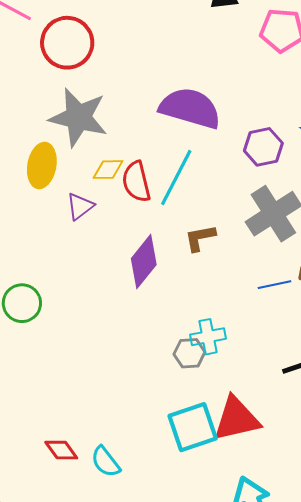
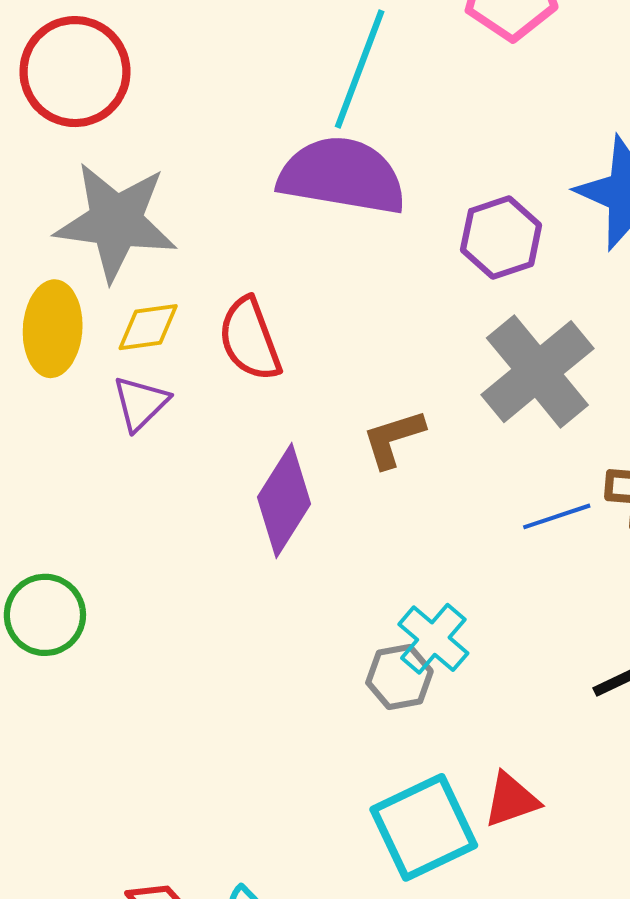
yellow diamond: (108, 170) -> (148, 327), moved
cyan line: (176, 178) -> (360, 69), moved
cyan cross: (208, 337) -> (433, 639), turned -32
red triangle: (236, 419) -> (511, 800), size x0.6

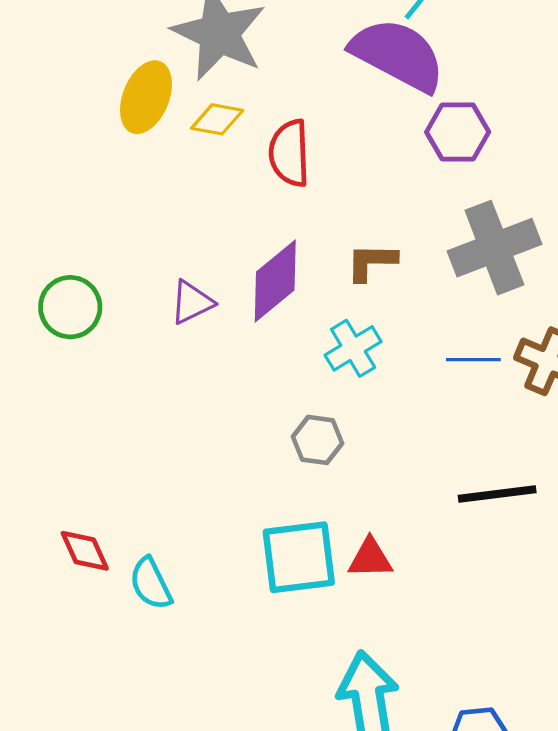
purple hexagon: (501, 238) -> (458, 132), moved
purple triangle: (141, 403) -> (192, 302), moved
cyan cross: (433, 639) -> (353, 348), moved

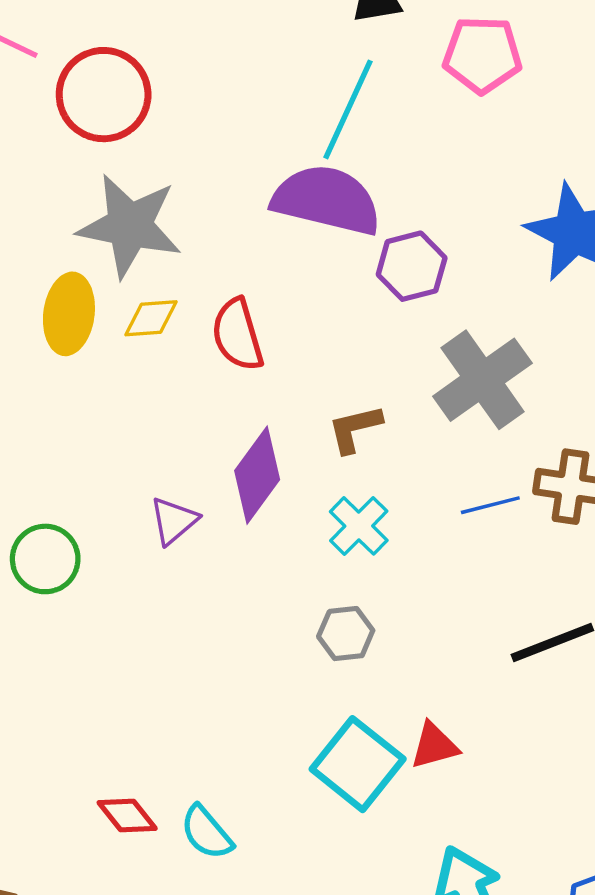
cyan square: (299, 557) -> (358, 764), turned -30

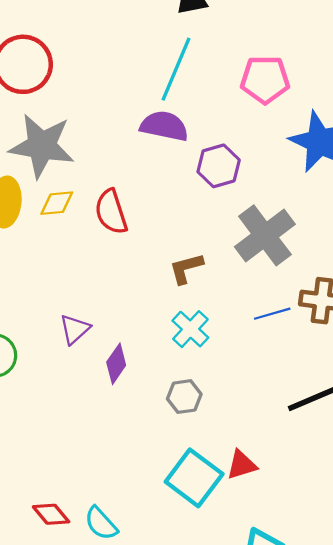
pink pentagon: (482, 55) -> (265, 80), moved
purple semicircle: (327, 200) -> (164, 126), size x0.7
purple diamond: (257, 475) -> (116, 364), moved, size x0.7

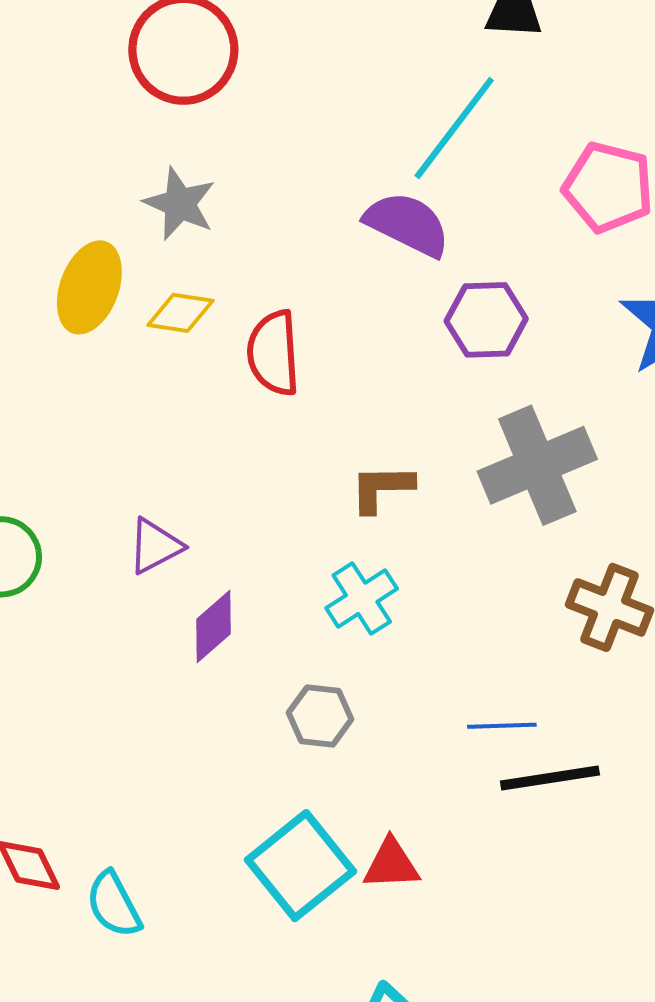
gray star: (42, 146) -> (180, 204), size x0.6
blue line: (272, 314) -> (502, 726), moved

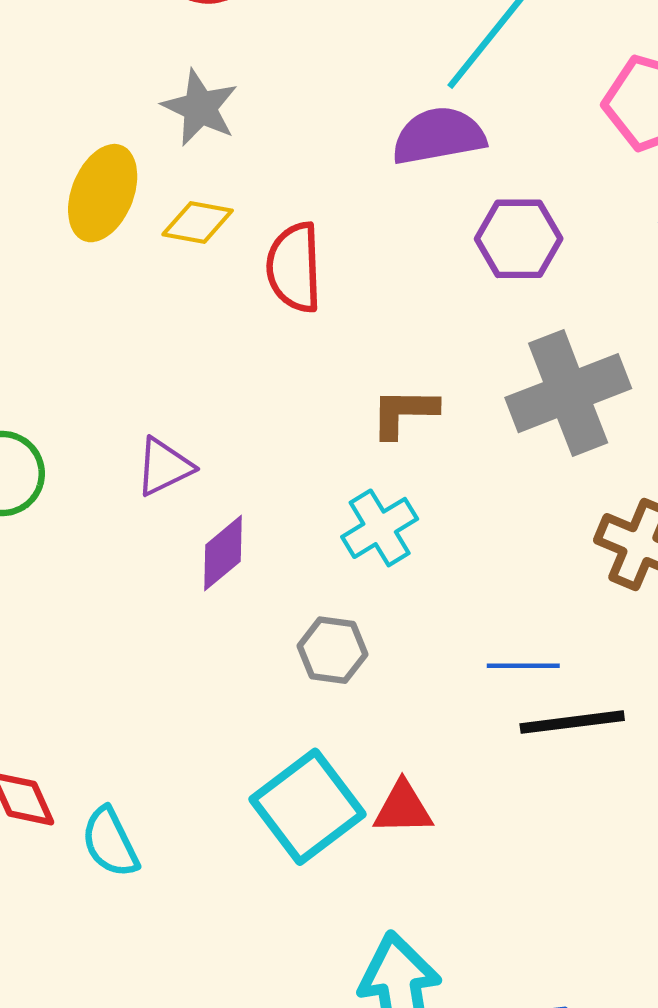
purple semicircle: (407, 224) -> (439, 136), turned -38

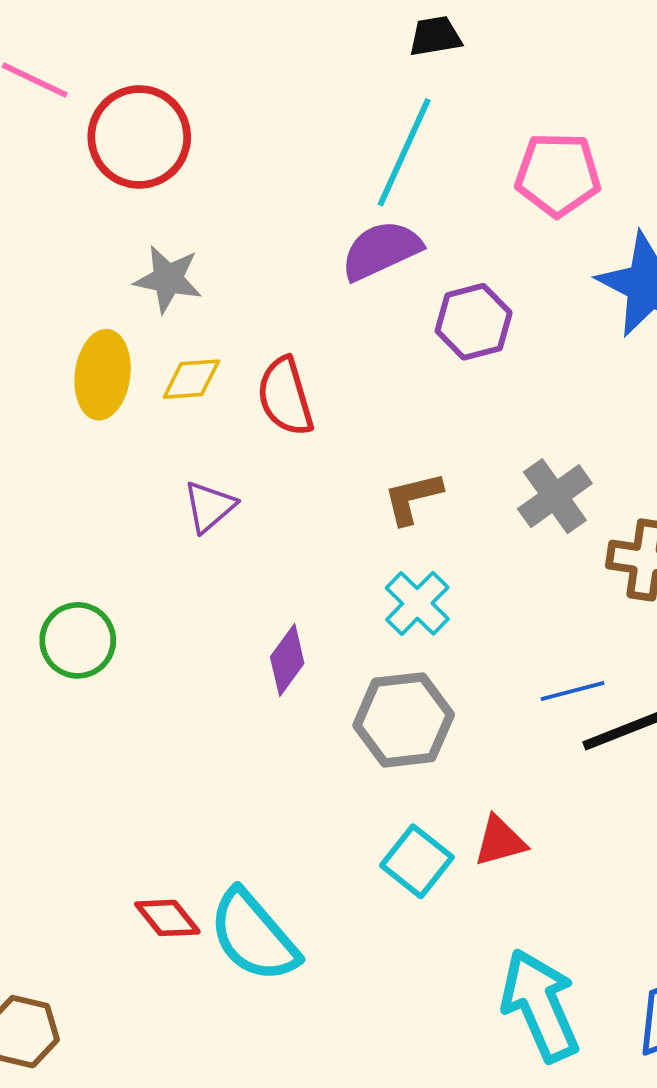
gray cross: (568, 393) -> (555, 496), moved, size x0.7
purple triangle: (164, 467) -> (209, 507), moved
gray hexagon: (332, 650) -> (404, 720), size x1.6
cyan square: (308, 807) -> (417, 861), size x0.7
cyan semicircle: (110, 842) -> (254, 936), size x1.6

